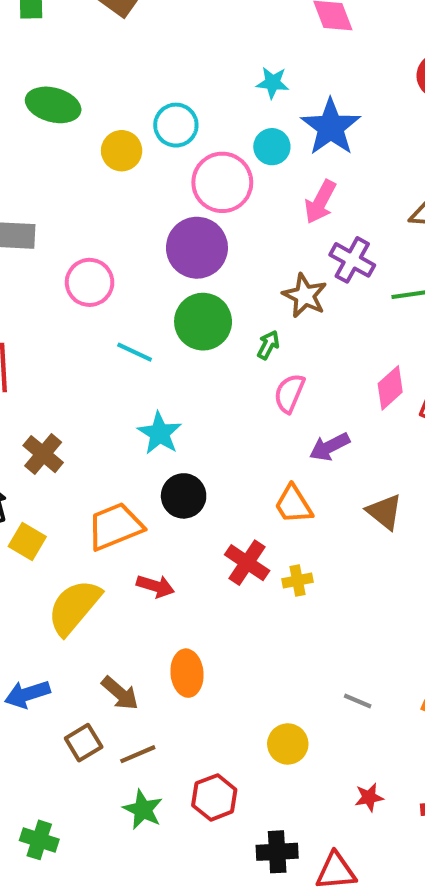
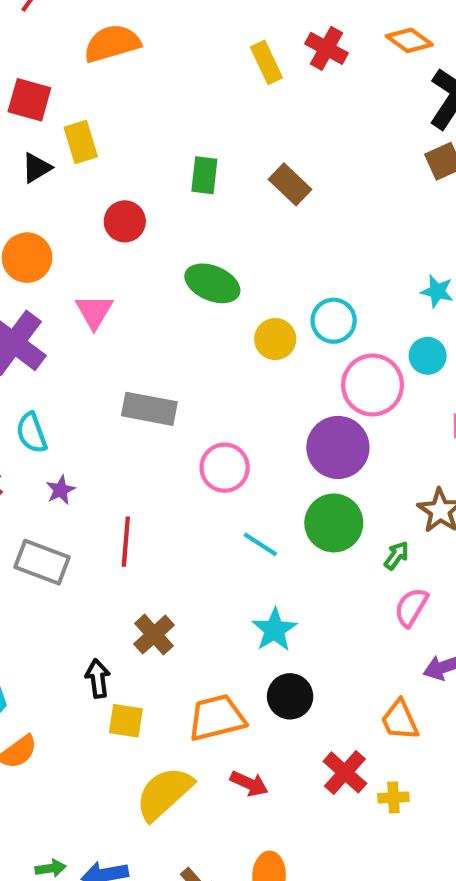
yellow square: (27, 542) -> (126, 721), turned -30

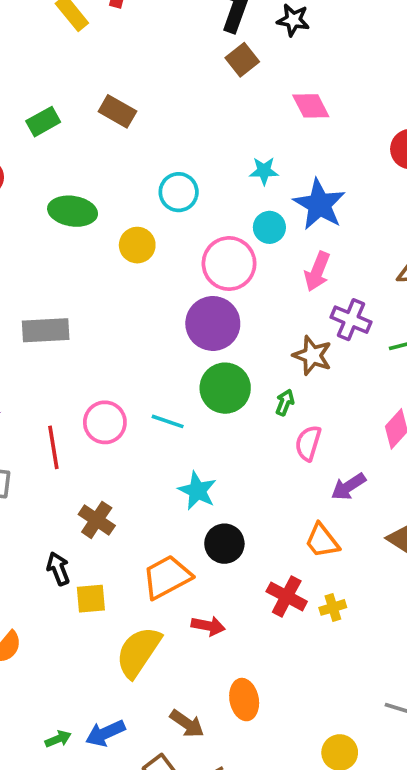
green rectangle: (204, 175) -> (43, 122), turned 68
cyan circle: (334, 321) -> (179, 192), moved
pink circle: (225, 468) -> (105, 422), moved

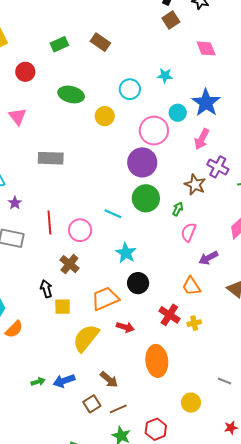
cyan star: (264, 171) -> (165, 76), moved
pink circle: (105, 422) -> (80, 230), moved
orange ellipse: (244, 700) -> (157, 361), moved, size x1.4

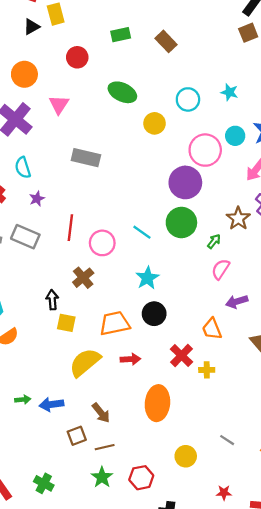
red arrow: (125, 327) -> (130, 359), turned -30

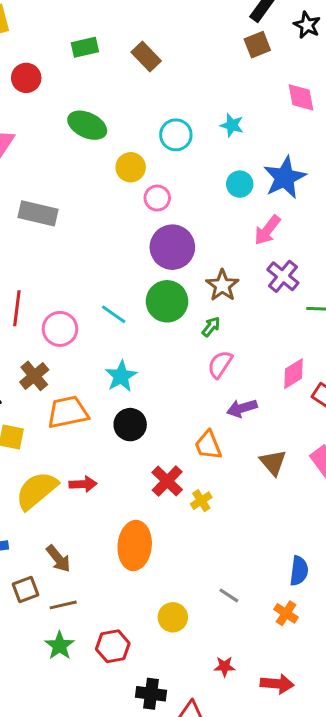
pink circle: (205, 150) -> (157, 198), moved, size x0.6
brown star: (238, 218) -> (222, 285), moved
orange trapezoid: (115, 323) -> (68, 412), moved
red arrow: (130, 359) -> (83, 484), moved
yellow cross: (207, 370) -> (201, 501), turned -32

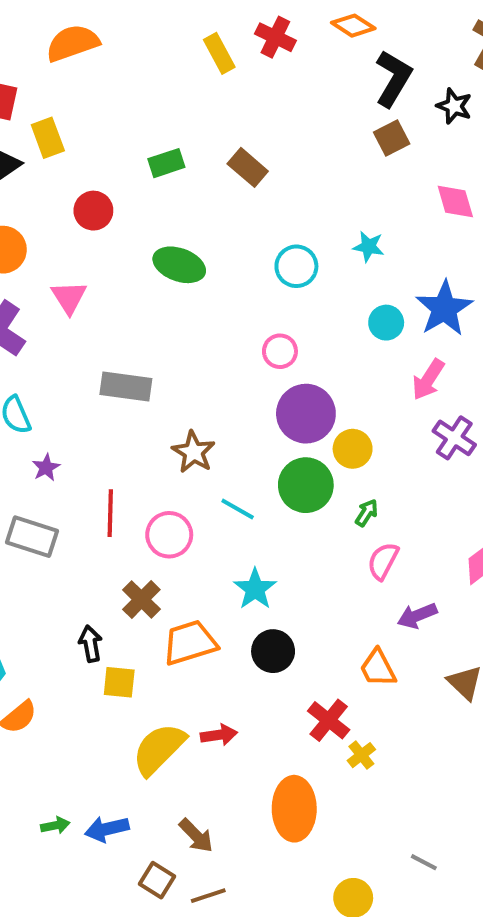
yellow circle: (131, 167) -> (353, 449), moved
brown star: (222, 285) -> (194, 452), moved
yellow cross: (201, 501) -> (361, 755), moved
brown square: (26, 590) -> (157, 880), turned -32

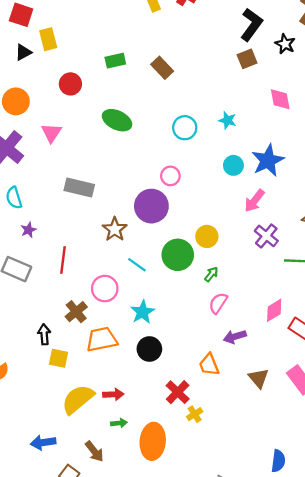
purple circle: (306, 414) -> (151, 206), moved
pink circle: (169, 535) -> (105, 289), moved
green arrow: (55, 825) -> (119, 423), moved

